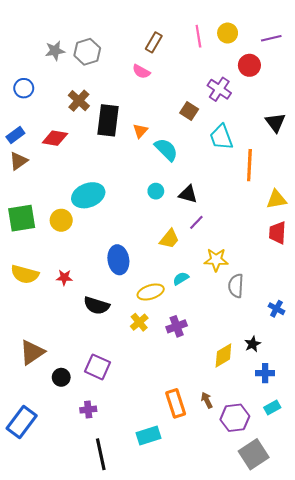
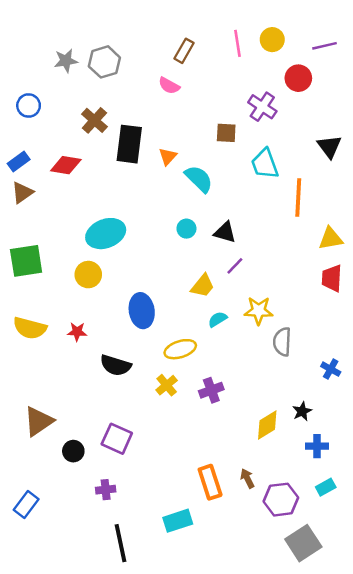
brown square: (189, 111) -> (226, 133), turned -30
yellow circle: (61, 220) -> (88, 275), moved
cyan semicircle: (181, 278) -> (218, 319), moved
blue rectangle: (22, 422) -> (26, 505), size x0.7

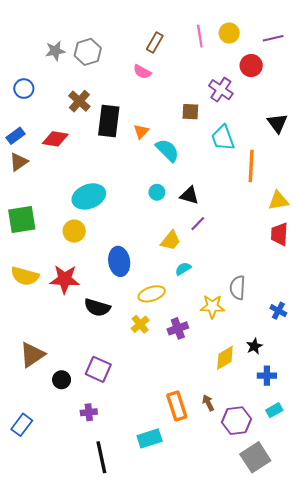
yellow star: (259, 311) -> (212, 306), moved
red star: (77, 332) -> (65, 279), size x1.8

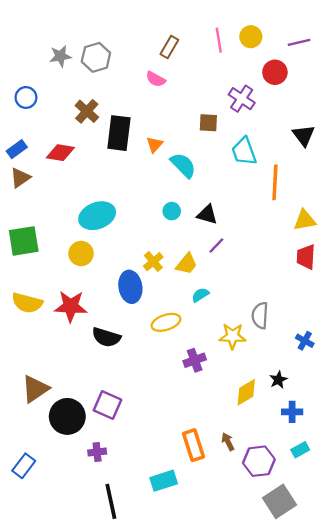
yellow cross: (140, 324) -> (153, 262), moved
black circle: (62, 380) -> (67, 416), size x1.8

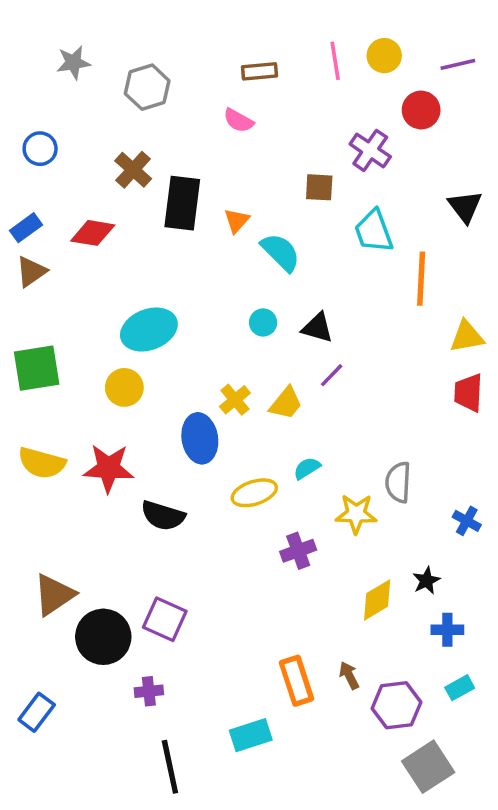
brown rectangle: (169, 47) -> (260, 71), turned 55
gray star: (60, 56) -> (73, 63), moved
cyan semicircle: (200, 295) -> (307, 468), moved

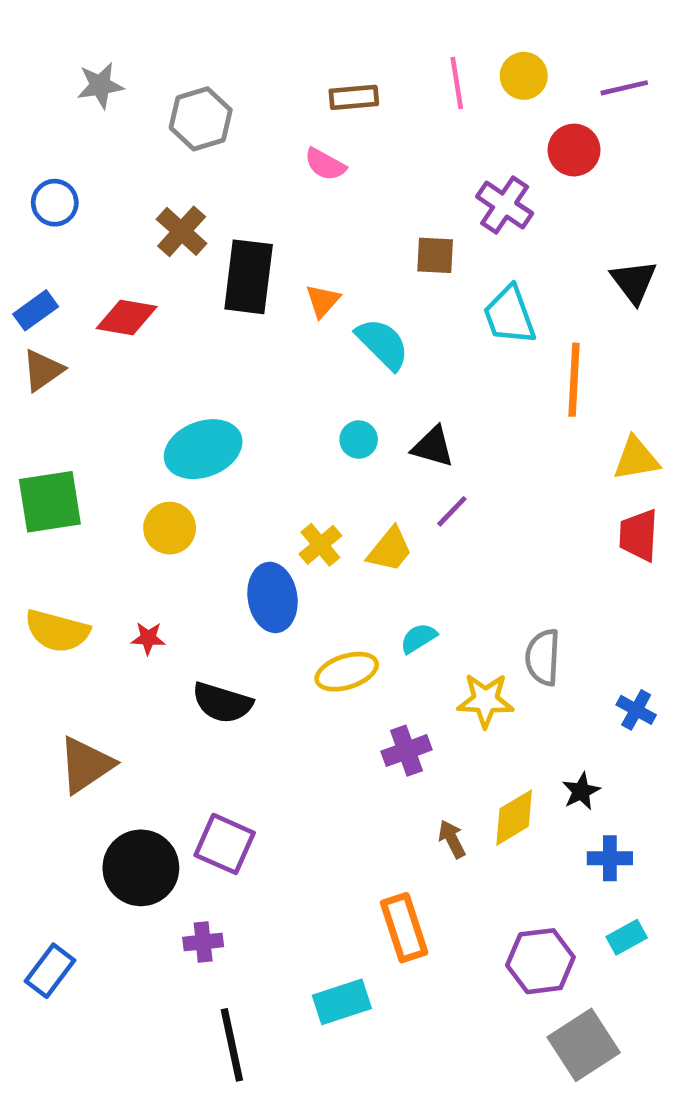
red star: (109, 468) -> (148, 638), size x0.5
brown triangle: (54, 595) -> (86, 765), moved
brown arrow: (349, 675) -> (452, 839), moved

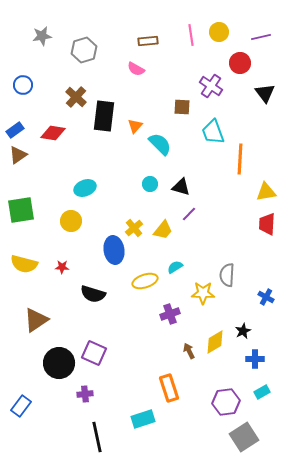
black triangle: (634, 282) -> (265, 93), moved
cyan ellipse: (203, 449) -> (85, 188), size x0.7

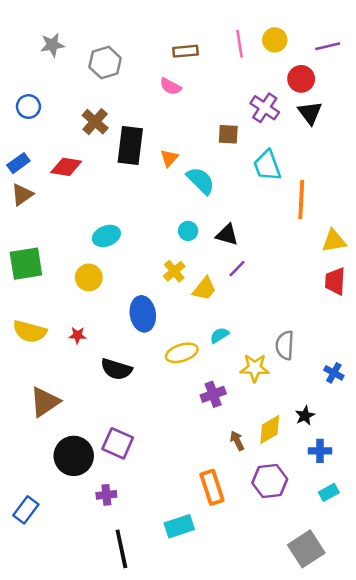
black triangle: (265, 93) -> (310, 113), moved
yellow cross: (134, 228) -> (174, 271), moved
purple hexagon: (226, 402) -> (270, 481), moved

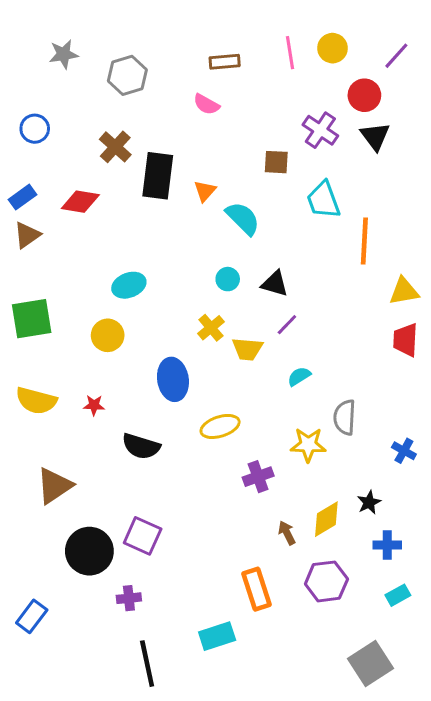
purple line: (328, 46) -> (396, 56), turned -35
yellow trapezoid: (204, 289) -> (247, 349), turned 56
cyan semicircle: (219, 335) -> (299, 376), moved

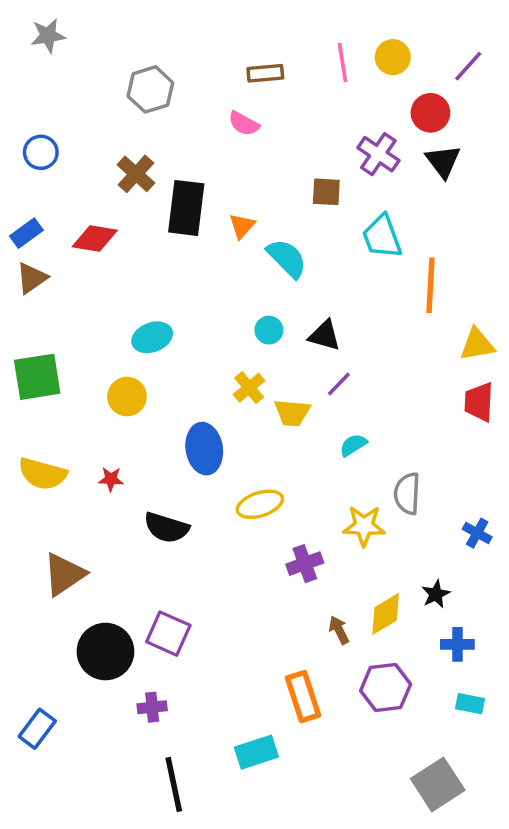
gray star: (64, 54) -> (48, 36), moved
cyan rectangle: (398, 595) -> (470, 704), turned 40

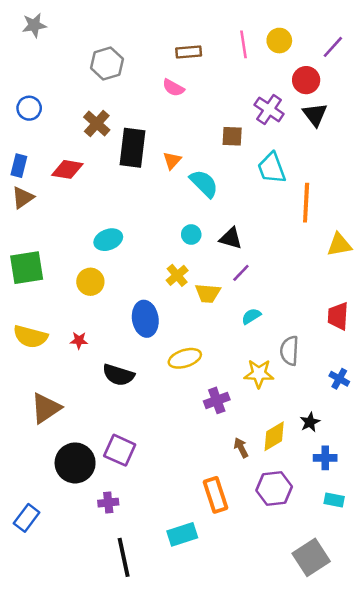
blue rectangle: (26, 233) -> (19, 166), turned -40
red trapezoid: (479, 402) -> (338, 316), moved

